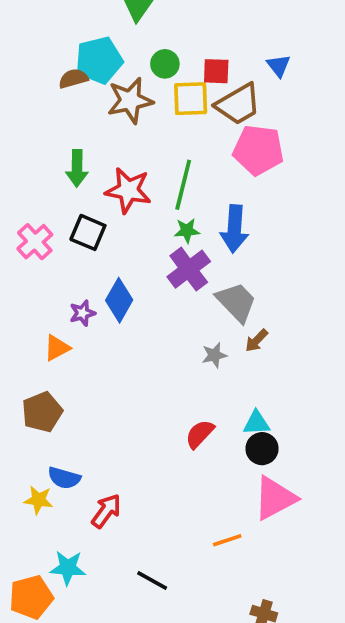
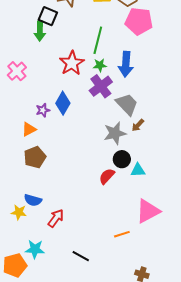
red star: (128, 190) -> (72, 63), moved, turned 30
black square: (88, 232) -> (48, 16), moved
gray star: (214, 355) -> (115, 133), size x1.6
brown pentagon: (42, 412) -> (35, 157), moved
black circle: (262, 449) -> (122, 159), moved

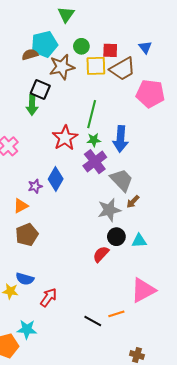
pink pentagon: (139, 21) -> (150, 94), moved
cyan triangle: (138, 170) -> (139, 241), moved
black line: (81, 256) -> (93, 321), moved

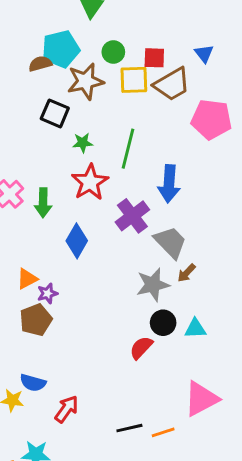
green arrow: (32, 105) -> (43, 203), moved
green star: (94, 140) -> (83, 143), moved
purple star: (35, 186) -> (47, 293), moved
black line: (93, 321) -> (129, 428), moved, turned -42

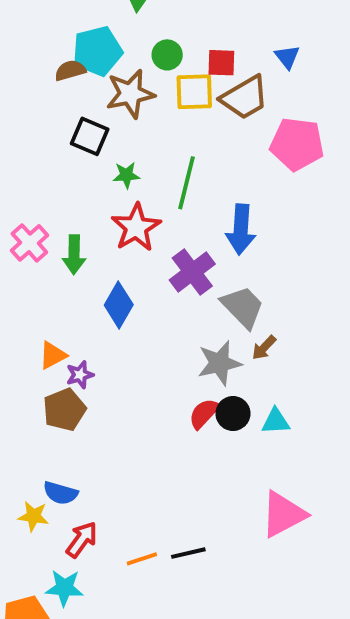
red semicircle: (141, 348) -> (204, 414), moved
red arrow: (67, 409) -> (82, 539), moved
orange line: (163, 432) -> (142, 559), moved

